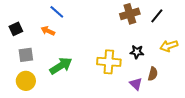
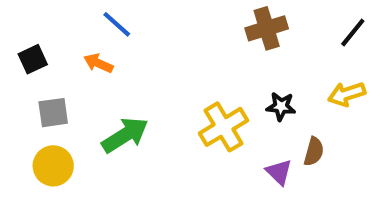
black line: (157, 16) -> (353, 32), moved
yellow cross: (109, 62) -> (224, 127), turned -35

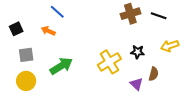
black line: (353, 32) -> (159, 16), moved, turned 70

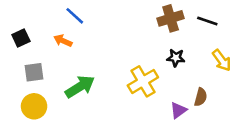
yellow arrow: (170, 46) -> (222, 60), turned -108
black star: (138, 52) -> (176, 58), moved
purple triangle: (137, 84) -> (178, 110), turned 40

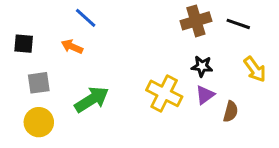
black square: (21, 38) -> (24, 44), turned 30
yellow cross: (143, 81) -> (164, 93), turned -32
purple triangle: (178, 110) -> (205, 95), moved

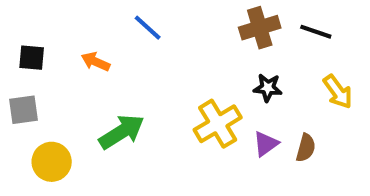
blue line: (86, 18) -> (148, 28), moved
gray square: (39, 83) -> (24, 110), moved
yellow cross: (164, 93) -> (218, 124), turned 32
purple triangle: (205, 95) -> (266, 144), moved

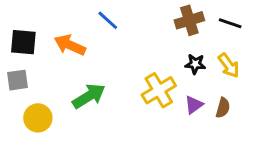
black square: (32, 58) -> (23, 42), size x1.4
orange arrow: (96, 62) -> (70, 45), size x1.5
yellow arrow: (338, 92) -> (229, 65), moved

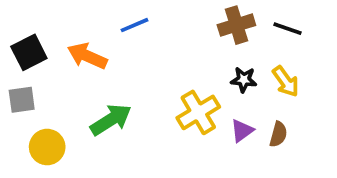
blue line: (108, 20) -> (135, 25), turned -65
black square: (23, 42) -> (29, 52), turned -32

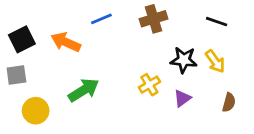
brown cross: (236, 25) -> (154, 19), moved
black star: (244, 80) -> (184, 60), size x1.4
yellow cross: (198, 112) -> (149, 85), size x0.7
brown semicircle: (278, 134) -> (229, 102), moved

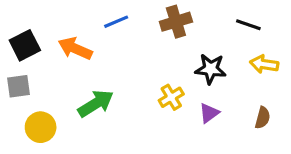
yellow arrow: (215, 61) -> (264, 64), moved, turned 135

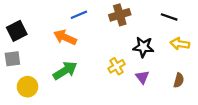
orange arrow: (75, 48) -> (65, 37), moved
purple triangle: (209, 113) -> (142, 77), turned -32

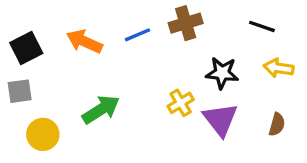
blue line: (79, 15) -> (137, 35), moved
orange arrow: (65, 37) -> (84, 41), moved
purple triangle: (142, 77) -> (220, 119), size x1.6

